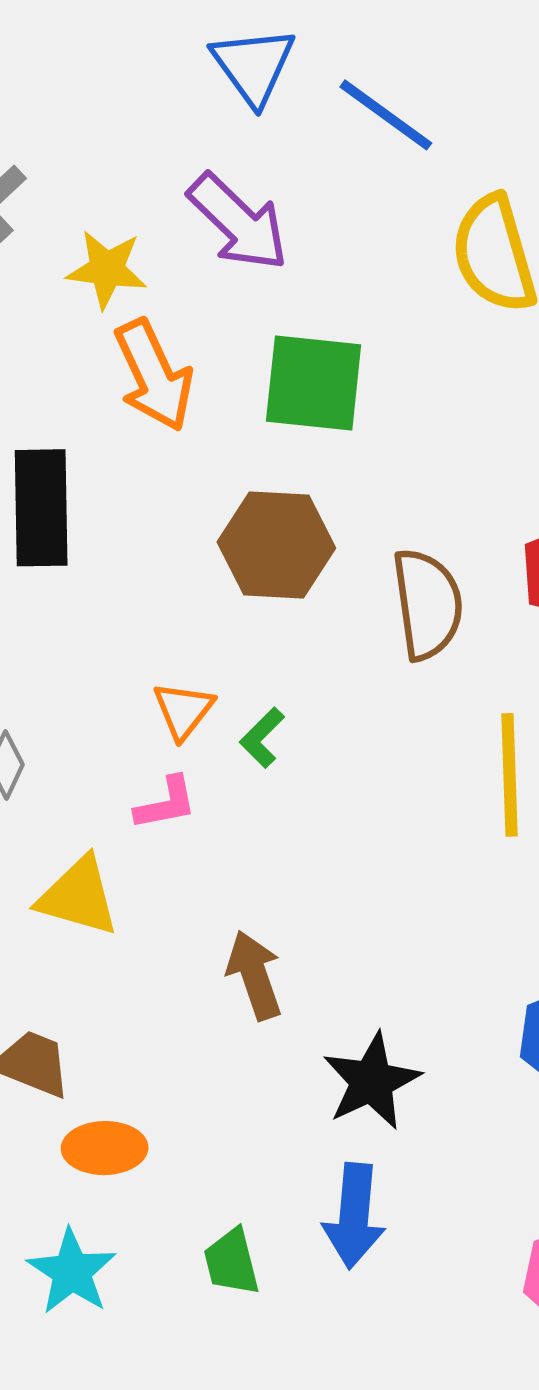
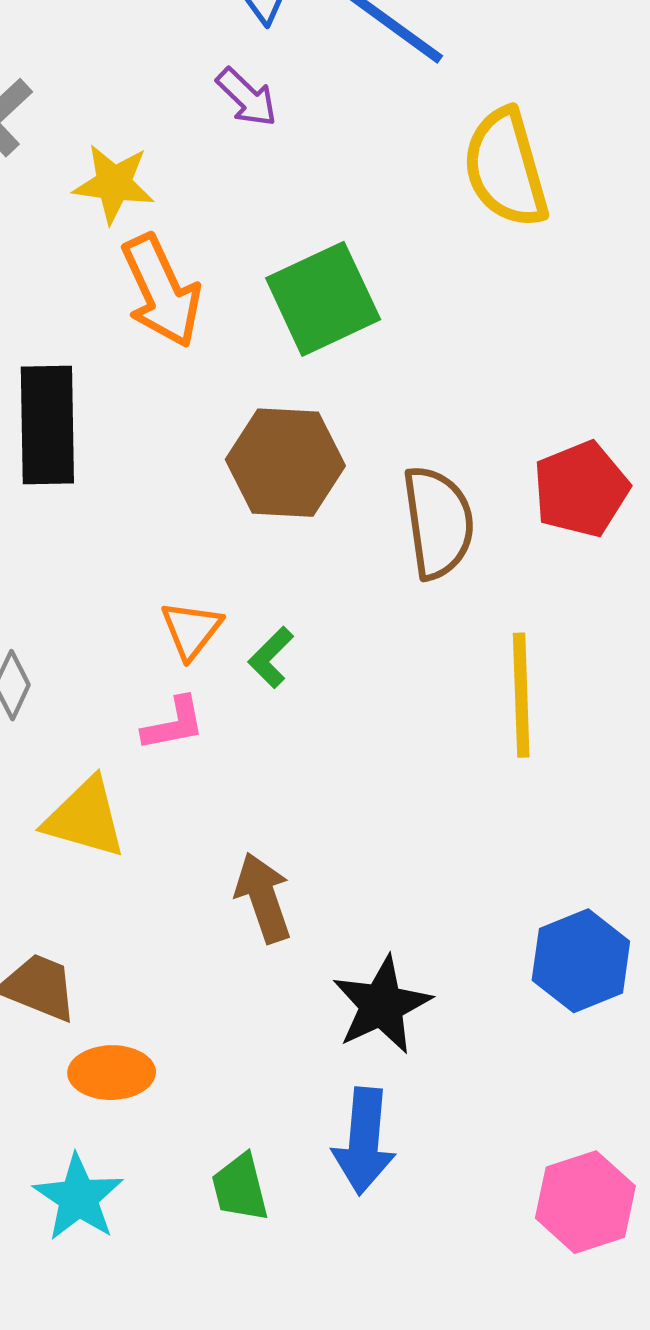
purple arrow: (238, 222) -> (247, 97), moved, size x0.6
green square: (314, 383) -> (323, 299), turned -31

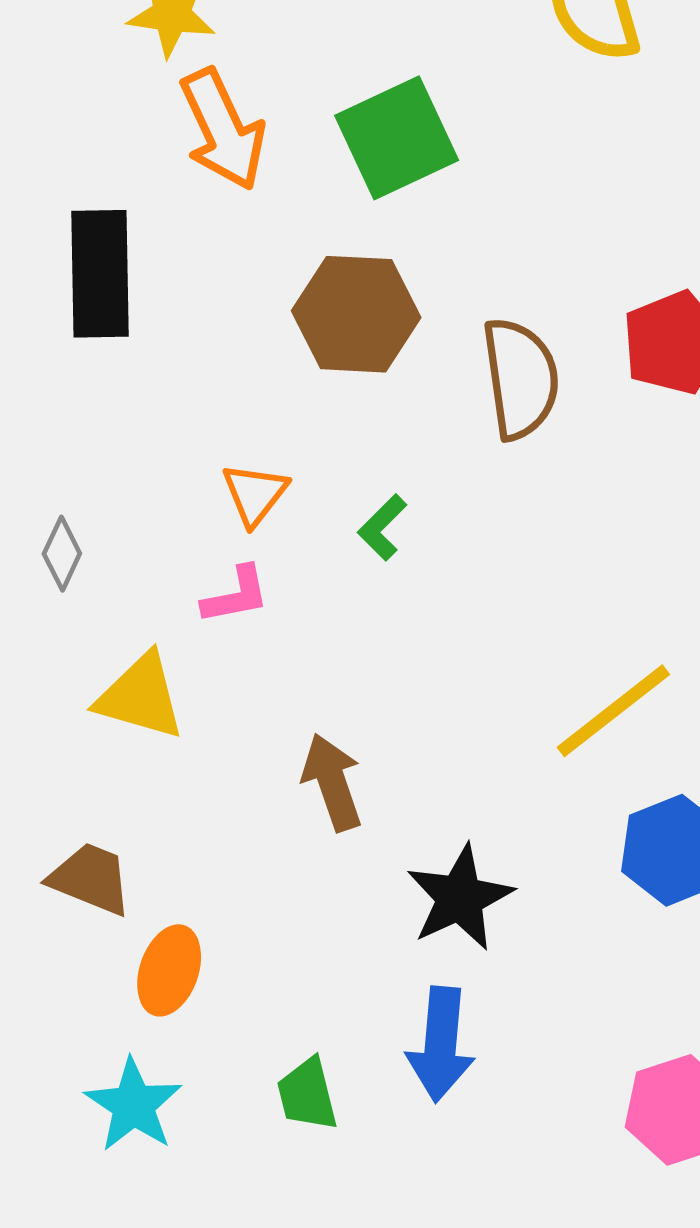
green L-shape: (271, 657) -> (382, 527), moved
yellow line: (521, 695) -> (613, 711), moved, turned 54
orange ellipse: (112, 1073) -> (169, 970), turned -70

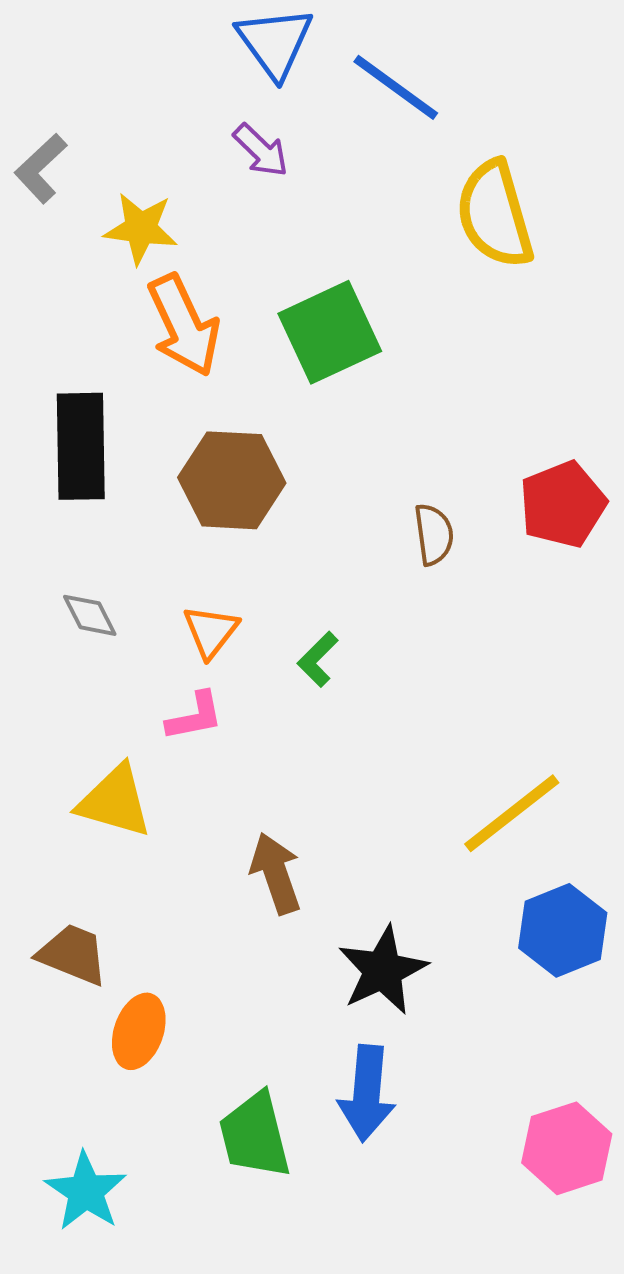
brown hexagon: (356, 314) -> (232, 480), moved
brown semicircle: (521, 378) -> (434, 534), size x0.6
gray diamond: (62, 554) -> (90, 615), moved, turned -52
green trapezoid: (307, 1094) -> (255, 1135), size x1.4
cyan star: (133, 1105) -> (86, 1191), moved

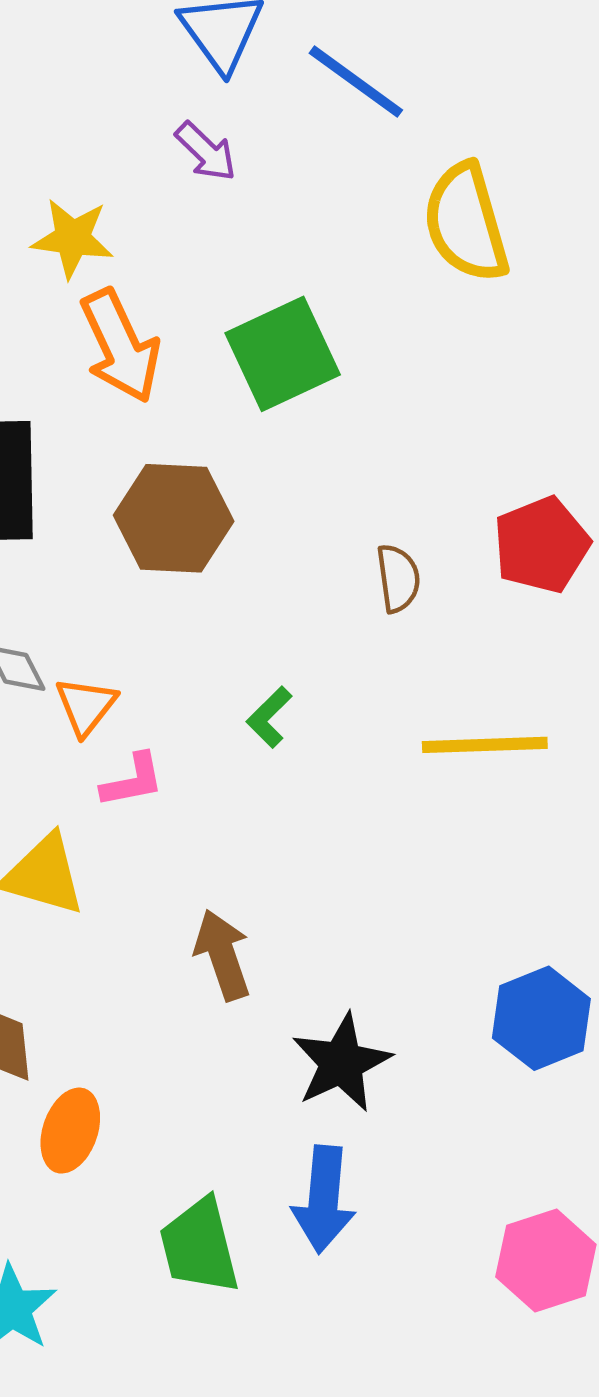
orange triangle: (211, 631) -> (86, 706), moved
yellow line: (512, 813) -> (485, 745), moved, turned 36

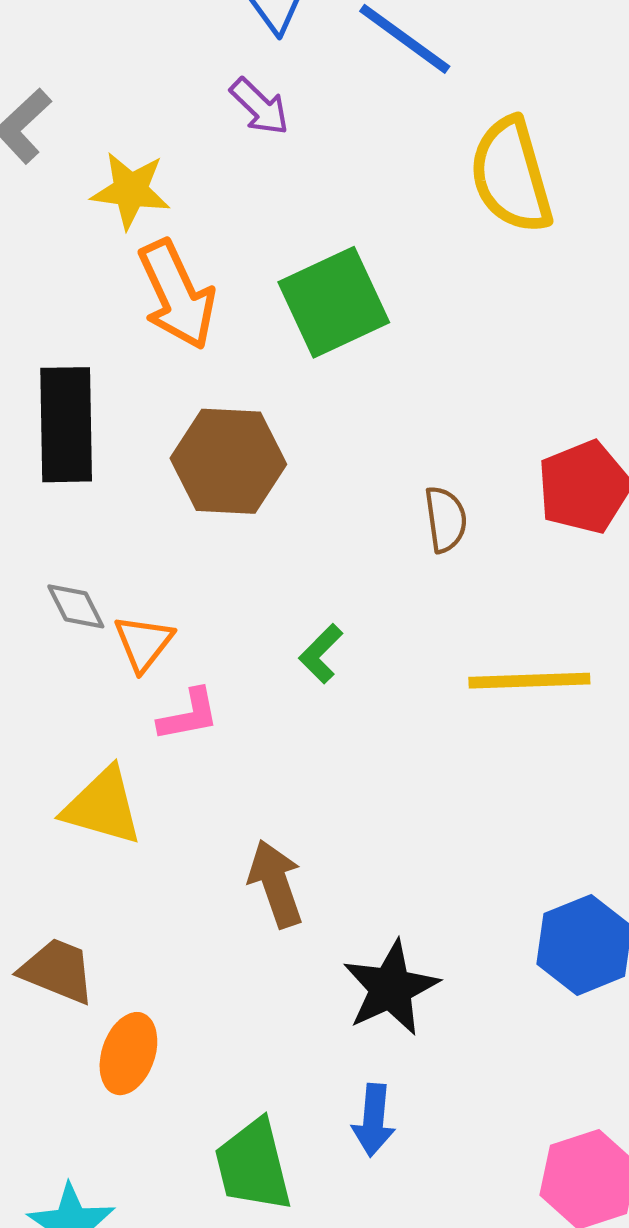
blue arrow: (324, 1199) -> (374, 1120), size x0.7

